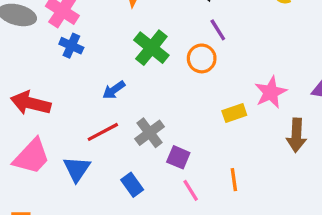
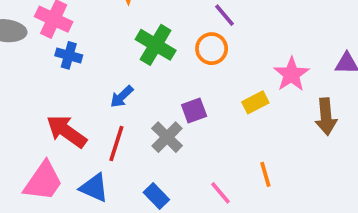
red arrow: (31, 103) -> (66, 131), moved, turned 30
red line: (103, 132) -> (116, 144), turned -36
purple square: (178, 157) -> (194, 111), moved, turned -35
blue triangle: (77, 169) -> (94, 188), turned -32

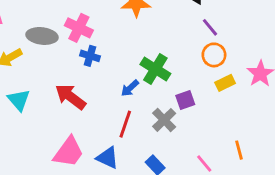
green cross: (156, 45) -> (155, 69), moved
orange circle: (212, 49) -> (214, 55), moved
yellow rectangle: (255, 102) -> (225, 83), moved
red arrow: (66, 131) -> (71, 97), moved

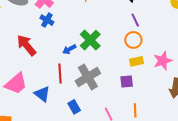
purple square: (185, 100) -> (127, 82), moved
gray cross: (164, 120) -> (88, 77), size x1.4
red line: (125, 124) -> (60, 73), turned -36

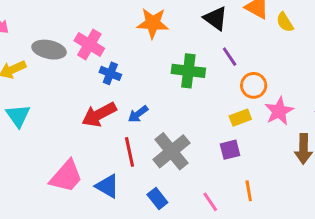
blue cross: (47, 20) -> (110, 73), moved
green cross: (90, 40) -> (188, 71), moved, turned -30
orange circle: (133, 40) -> (254, 85), moved
red arrow: (26, 45) -> (99, 115), moved, turned -70

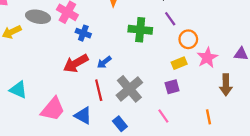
cyan triangle: (18, 116) -> (18, 90), moved, turned -30
orange line: (249, 191) -> (209, 117), moved
pink line: (210, 202) -> (163, 116), moved

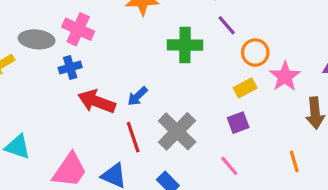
blue cross: (83, 33) -> (70, 67), moved, turned -32
red arrow: (76, 63) -> (97, 102), turned 55

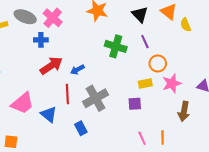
red arrow: (97, 102) -> (51, 66), turned 110
pink line: (229, 166) -> (142, 138), moved

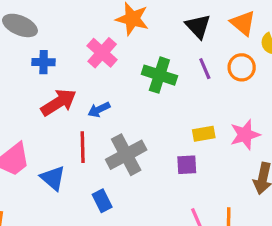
pink cross: (53, 18) -> (102, 53), moved
orange circle: (158, 63) -> (242, 67), moved

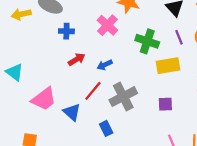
red arrow: (59, 102) -> (77, 59), size x0.7
yellow rectangle: (204, 134) -> (168, 66), moved, size x1.5
red line: (83, 147) -> (93, 91), turned 40

